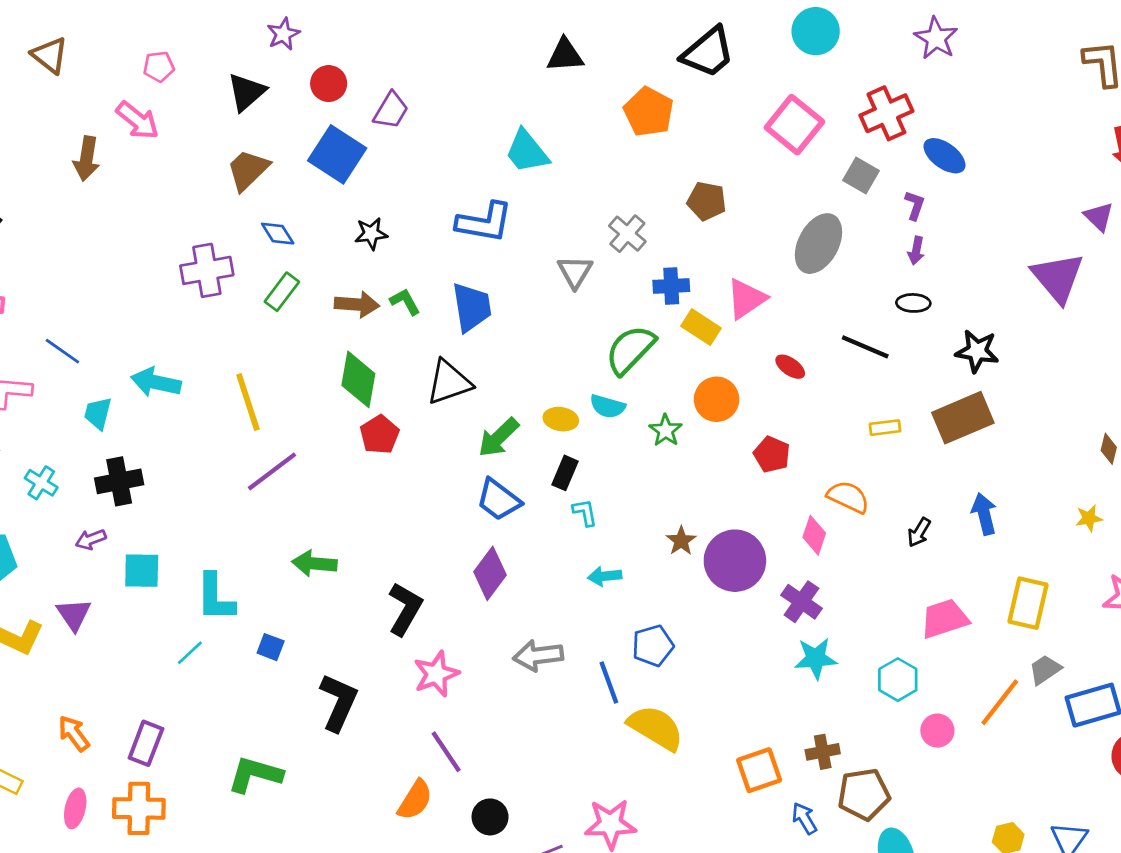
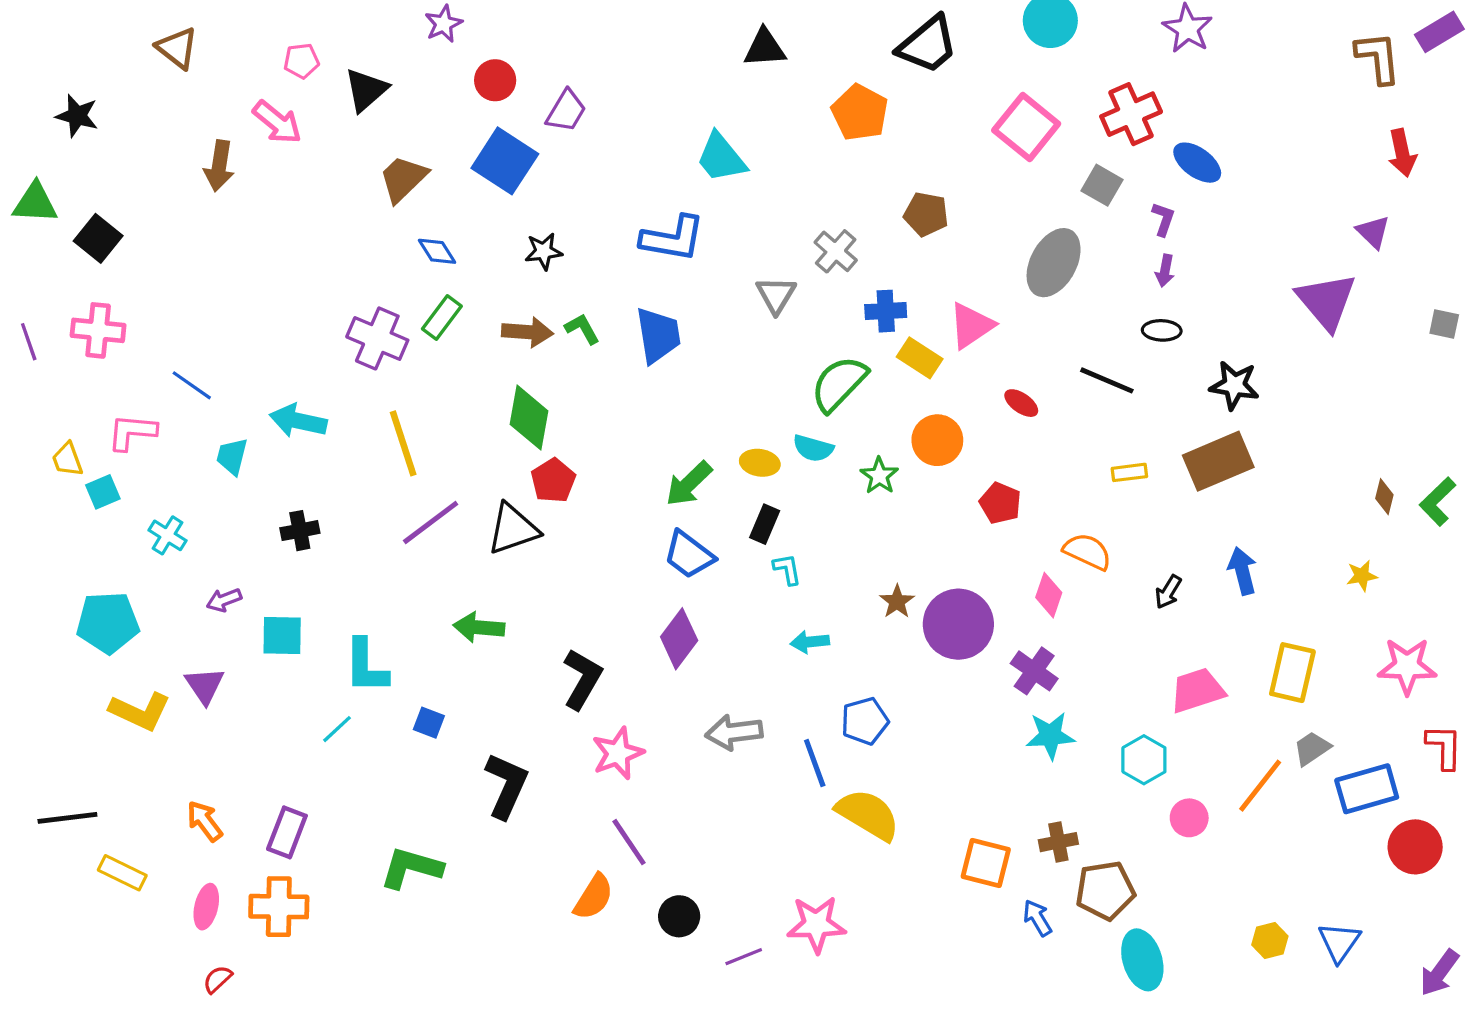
black triangle: (247, 92) -> (366, 90), moved
purple cross: (207, 270) -> (377, 338), moved, turned 33
black triangle: (449, 382) -> (513, 529), moved
black cross: (119, 481) -> (300, 531), moved, size x0.7
orange square: (759, 770) -> (986, 863), turned 33

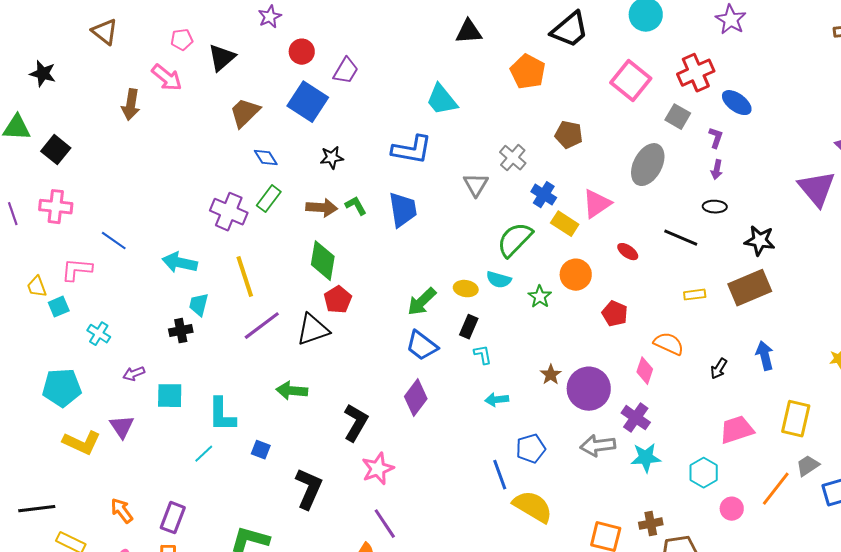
blue cross: (886, 311) -> (544, 195), turned 35
cyan trapezoid: (232, 456) -> (199, 305), moved
gray arrow: (734, 732) -> (598, 446), moved

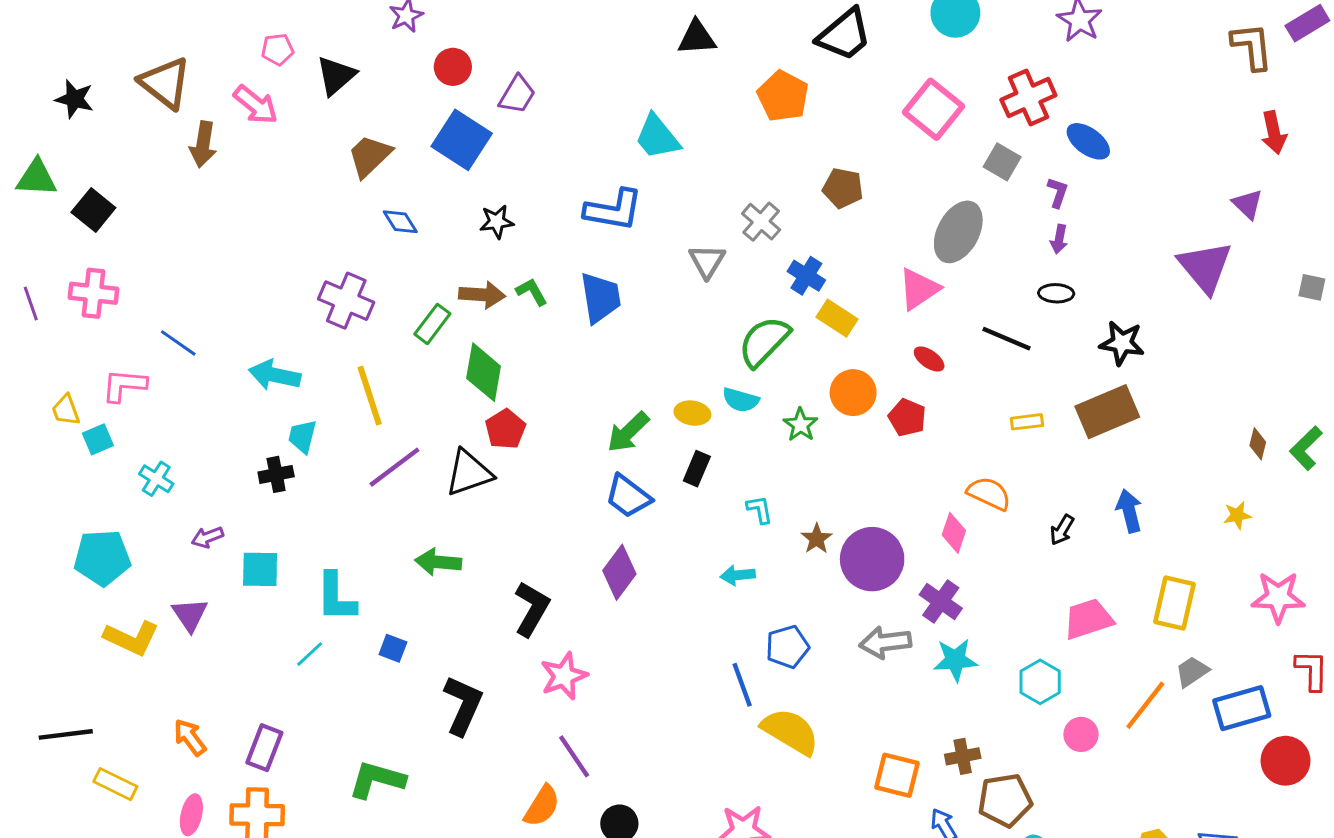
brown triangle: (105, 32) -> (165, 83), moved, size x1.4
green rectangle: (269, 199) -> (432, 324), moved
pink triangle: (597, 204) -> (919, 289), moved
red pentagon: (615, 314) -> (907, 417), moved
cyan L-shape: (483, 355) -> (760, 509), moved

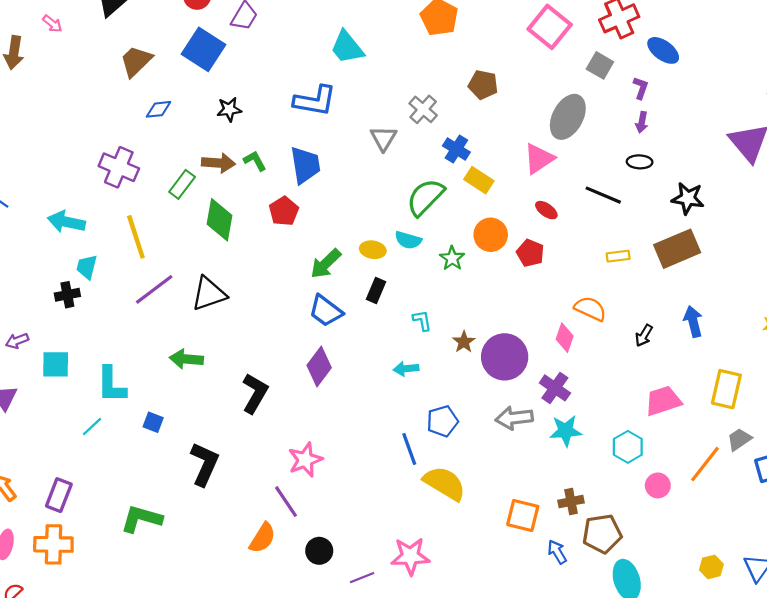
pink arrow: (256, 105) -> (52, 24), size x0.6
blue diamond: (400, 222) -> (158, 109), turned -64
red pentagon: (505, 429) -> (284, 211), moved
pink star: (564, 676) -> (305, 460), moved

